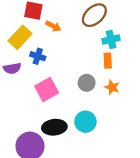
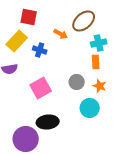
orange arrow: (53, 26) -> (61, 34), moved
blue cross: (38, 56) -> (40, 50), moved
cyan circle: (85, 122) -> (90, 108), moved

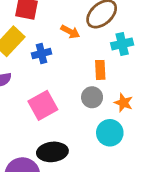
blue cross: (40, 50) -> (41, 54), turned -32
orange rectangle: (96, 62) -> (100, 70), moved

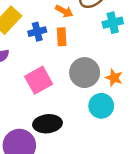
orange rectangle: (100, 70) -> (62, 37), moved
gray circle: (92, 97) -> (85, 73), size x1.5

